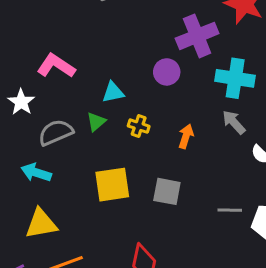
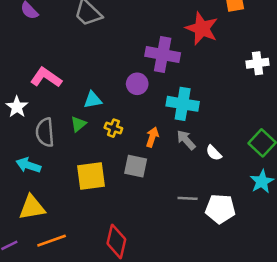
purple cross: (197, 36) -> (163, 54), turned 32
cyan cross: (235, 78) -> (183, 104), moved
gray arrow: (234, 122) -> (186, 140), moved
gray semicircle: (56, 132) -> (45, 132), turned -72
gray square: (167, 191) -> (136, 166), moved

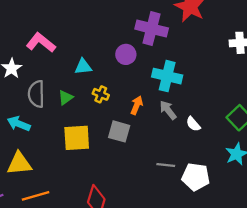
green triangle: (78, 124) -> (65, 98), moved

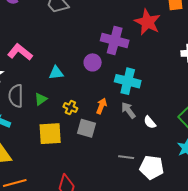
yellow cross: (101, 94) -> (70, 107), moved

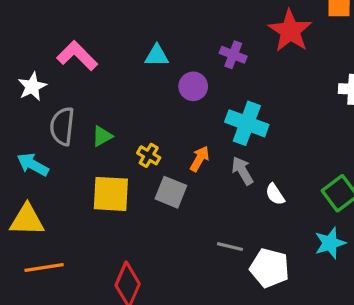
purple cross: (115, 40) -> (233, 55), size x0.6
cyan triangle: (56, 73) -> (157, 55), moved

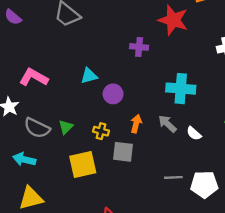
cyan triangle: (157, 55) -> (89, 76), moved
purple circle: (193, 86) -> (113, 94), moved
cyan cross: (247, 123) -> (181, 89), moved
gray semicircle: (62, 126) -> (37, 128), turned -55

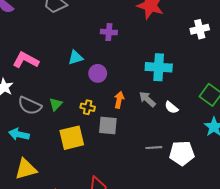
purple cross: (139, 47) -> (109, 32), moved

